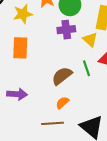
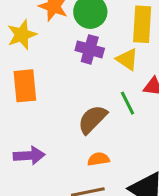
purple cross: (66, 30) -> (90, 49), turned 30
orange semicircle: (62, 103) -> (98, 159), turned 40

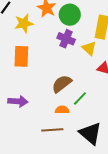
green line: (128, 103) -> (80, 99), moved, turned 63

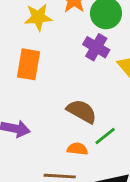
brown semicircle: (62, 84) -> (82, 111), turned 60

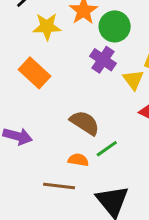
orange rectangle: (29, 64) -> (34, 73), turned -60

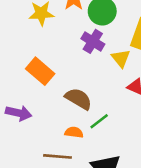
orange rectangle: (34, 73) -> (40, 71), moved

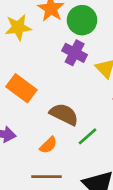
orange semicircle: (74, 132) -> (48, 145), moved, turned 132

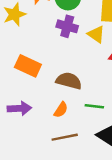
green line: (88, 136) -> (94, 106), moved, turned 60

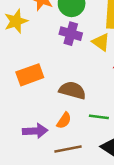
orange rectangle: (28, 66) -> (30, 75), turned -45
purple arrow: (19, 108) -> (35, 131), moved

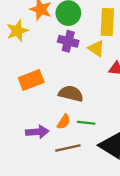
green line: (99, 117) -> (86, 123), moved

